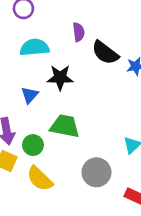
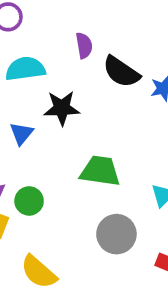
green trapezoid: (65, 126) -> (100, 171), moved
yellow semicircle: (40, 179) -> (39, 272), moved

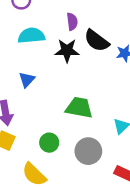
black star: (62, 108) -> (67, 51), moved
green circle: (29, 201) -> (49, 143), moved

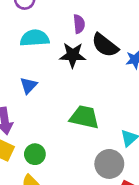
green circle: (49, 143) -> (35, 154), moved
gray circle: (88, 151) -> (109, 164), moved

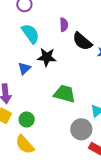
cyan semicircle: (35, 38) -> (30, 34), turned 55
black star: (73, 55) -> (47, 57), moved

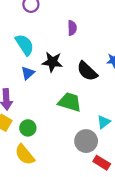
cyan semicircle: (30, 34) -> (25, 45), moved
black semicircle: (82, 41) -> (87, 71), moved

